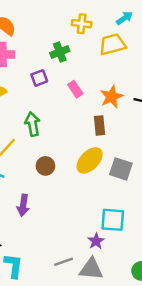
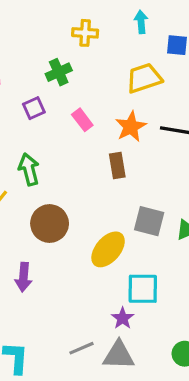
cyan arrow: (124, 18) -> (141, 22), turned -56
yellow trapezoid: (112, 44) -> (144, 78), moved
yellow ellipse: (90, 160) -> (108, 249), moved
brown circle: (45, 166) -> (50, 224), size x1.5

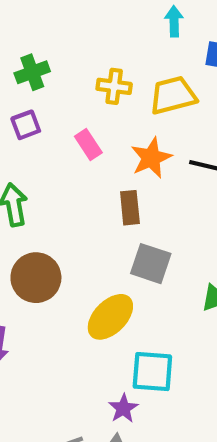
yellow cross: (85, 33) -> (114, 86), moved
green cross: (59, 72) -> (32, 72), moved
gray square: (149, 221) -> (151, 264), moved

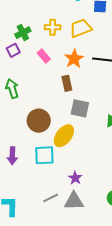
green cross: (32, 72) -> (23, 33), moved
brown circle: (36, 278) -> (39, 121), moved
cyan square: (152, 372) -> (44, 155), moved

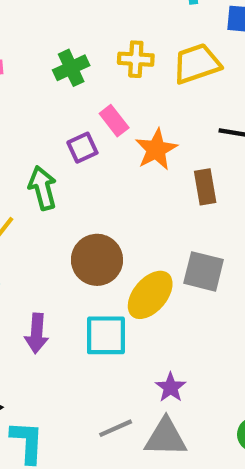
purple square: (13, 50) -> (82, 148), moved
orange star: (74, 59) -> (156, 150), moved
brown rectangle: (67, 83) -> (205, 187), moved
gray square: (80, 108) -> (204, 271), moved

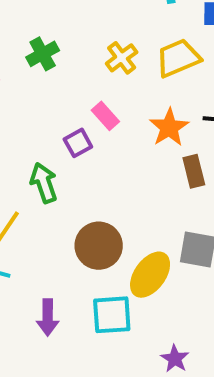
yellow cross: (136, 59) -> (122, 58), turned -36
green cross: (71, 68) -> (43, 54), moved
orange star: (156, 150) -> (169, 127), moved

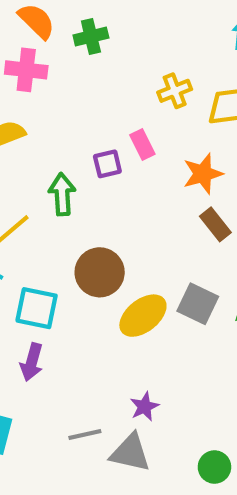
green cross: (43, 54) -> (91, 37), moved
brown rectangle: (194, 171) -> (215, 224), turned -40
cyan square: (112, 315) -> (37, 308), moved
purple arrow: (48, 317) -> (32, 362), moved

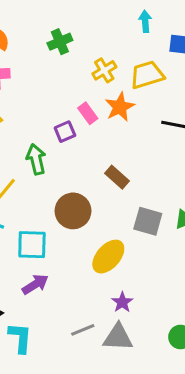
green cross: (91, 37) -> (60, 42), moved
orange star: (203, 174) -> (120, 107), moved
brown rectangle: (215, 224) -> (117, 177), moved
yellow ellipse: (143, 316) -> (108, 257), moved
purple arrow: (32, 362) -> (35, 284), turned -128

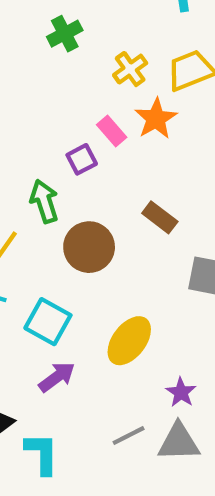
brown circle: (73, 211) -> (89, 247), moved
cyan square: (32, 245) -> (48, 322), turned 32
yellow ellipse: (108, 257) -> (129, 341), moved

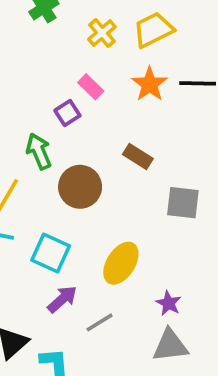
orange star: (156, 119) -> (150, 84), moved
gray line: (129, 436) -> (100, 322), moved

